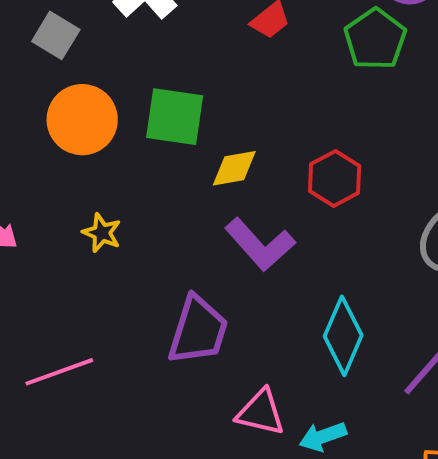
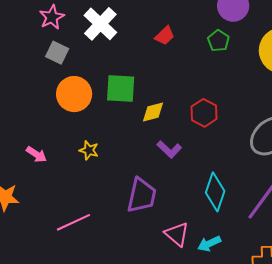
green pentagon: (375, 39) -> (218, 41), size x0.7
purple L-shape: (260, 244) -> (169, 149), size x0.7
pink triangle: (261, 412) -> (177, 234), turned 32

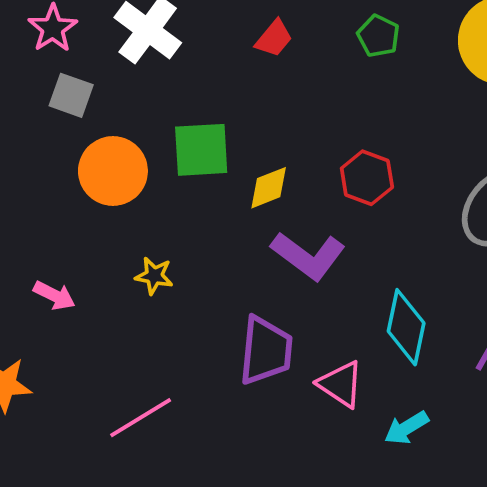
purple L-shape: (169, 149) -> (308, 256), size x1.5
pink triangle: (177, 234) -> (341, 384), moved

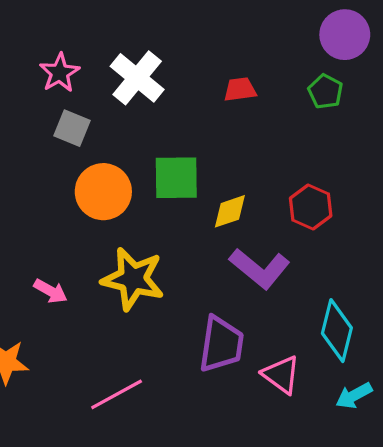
red trapezoid: (274, 38) -> (240, 89), turned -140
yellow star: (154, 276) -> (133, 279), size x2.0
cyan arrow: (406, 428) -> (354, 396), moved

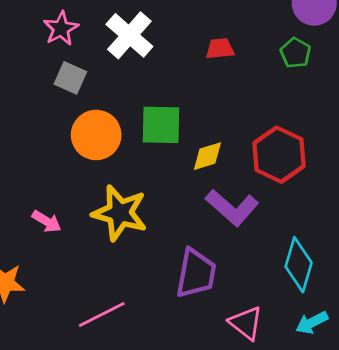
red hexagon: (311, 207) -> (279, 155), size x1.4
pink triangle: (281, 375) -> (246, 323), moved

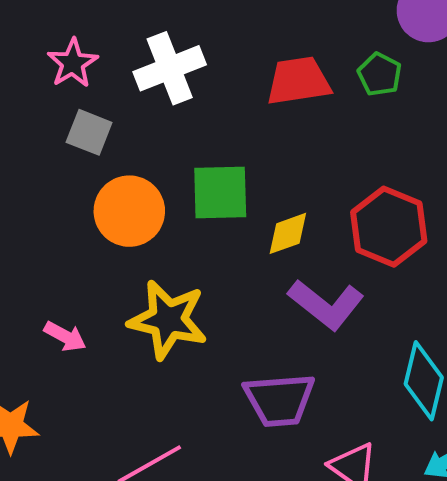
white cross: (129, 35) -> (170, 68), turned 30
red trapezoid: (220, 49) -> (298, 81), size x1.6
green pentagon: (295, 53) -> (380, 74), moved
purple trapezoid: (196, 273) -> (279, 400), turned 78

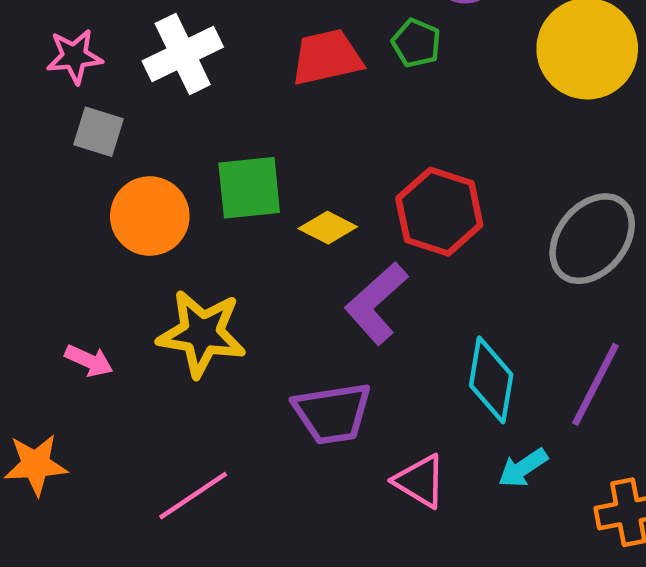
pink star: (73, 63) -> (74, 56), turned 30
yellow diamond: (288, 233) -> (328, 228), turned 51
purple L-shape: (326, 304) -> (376, 303), turned 104

